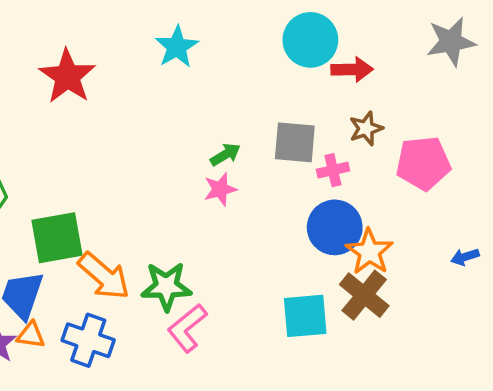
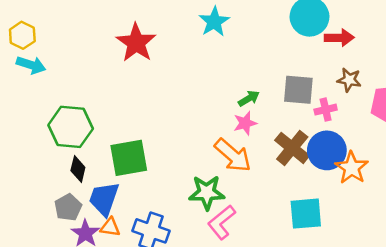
brown star: (366, 128) -> (349, 80), turned 30
orange arrow: (104, 276) -> (233, 155), moved
brown cross: (364, 295) -> (292, 148), moved

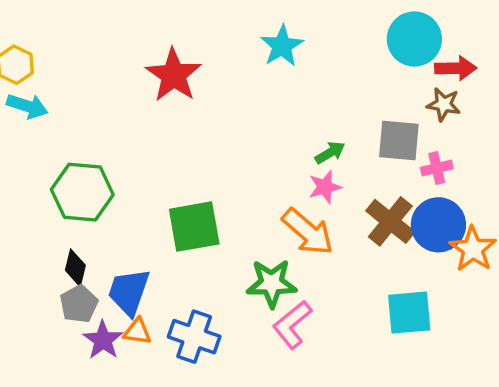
brown star: (349, 80) -> (444, 104), moved
green square: (129, 158) -> (194, 227), moved
black diamond: (78, 169) -> (75, 268), moved

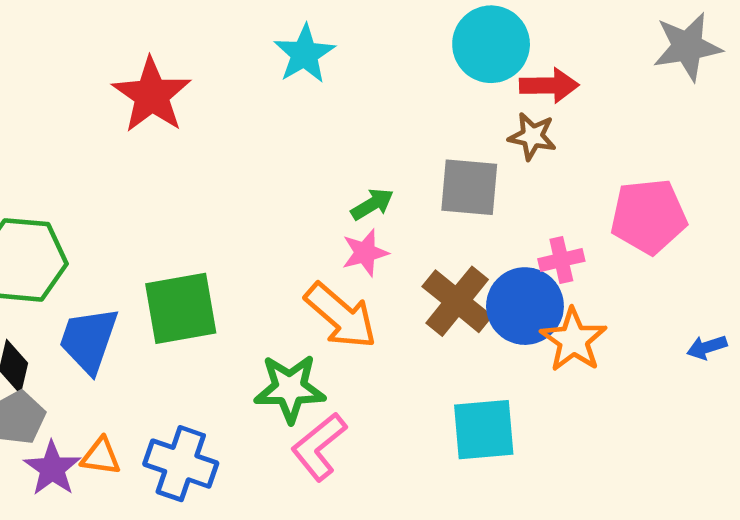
pink cross: (437, 168) -> (561, 260), moved
blue trapezoid: (129, 292) -> (89, 340), moved

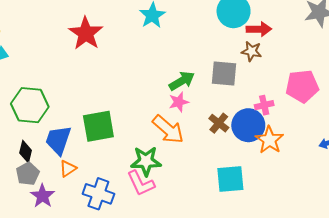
green arrow: (372, 204) -> (182, 81), size x1.4
brown cross: (457, 301) -> (219, 123), size x0.7
pink L-shape: (319, 447) -> (141, 183), moved, turned -76
orange triangle: (101, 456) -> (68, 168), moved, turned -42

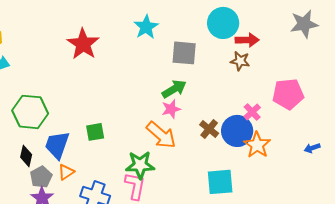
gray square: (224, 73) -> (184, 53), moved
pink cross: (264, 105) -> (252, 112), turned -30
green square: (98, 126) -> (95, 132), size x0.6
gray pentagon: (28, 174) -> (41, 177), moved
pink L-shape: (141, 183) -> (135, 186), turned -144

